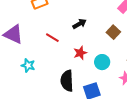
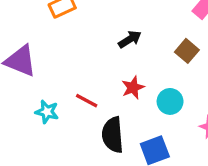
red line: (52, 38) -> (87, 101), moved

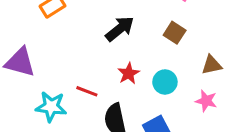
black arrow: (130, 39) -> (120, 29), size x1.4
cyan star: (47, 112) -> (51, 107), size x1.4

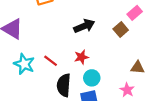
brown square: (175, 33) -> (121, 30), moved
cyan circle: (165, 82) -> (92, 78), moved

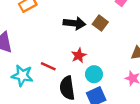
black arrow: (84, 26) -> (74, 23), turned 42
brown square: (121, 30) -> (100, 23), moved

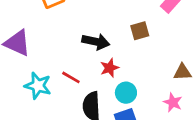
black arrow: (74, 23) -> (96, 42), moved
brown square: (100, 23) -> (140, 31), turned 32

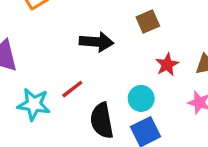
red star: (109, 68) -> (167, 65), moved
red line: (71, 77) -> (72, 89), turned -60

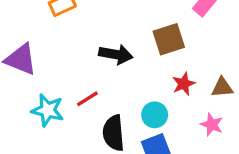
brown square: (148, 21) -> (169, 39), size x1.4

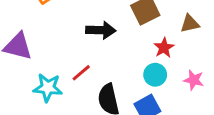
brown triangle: (222, 87) -> (190, 24), moved
cyan circle: (155, 115) -> (155, 75), moved

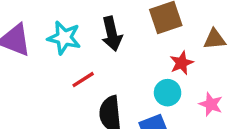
black arrow: (101, 30) -> (112, 34), turned 68
cyan star: (48, 88) -> (64, 38), moved

